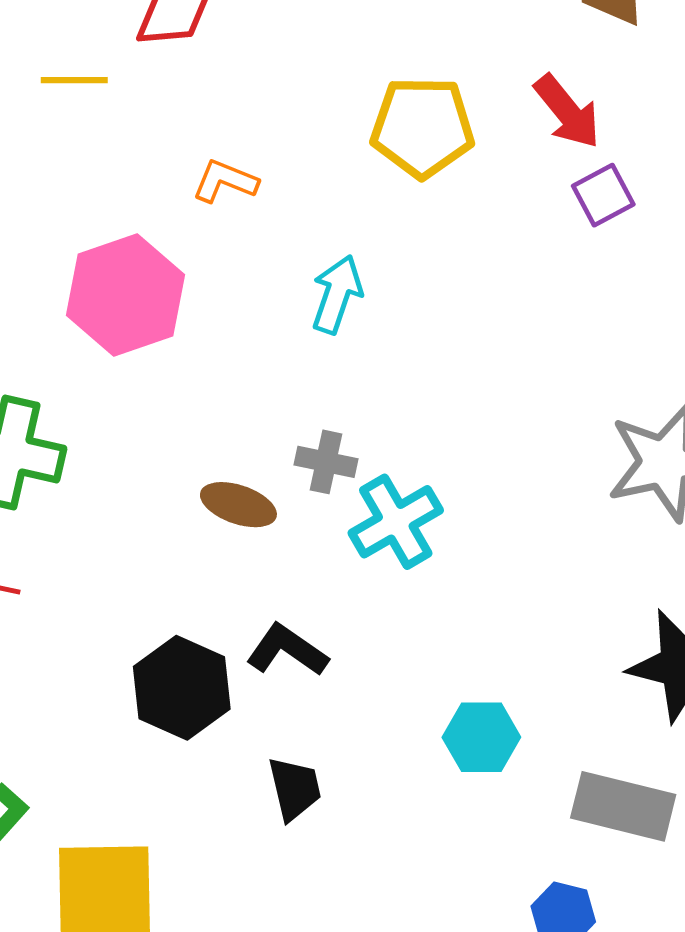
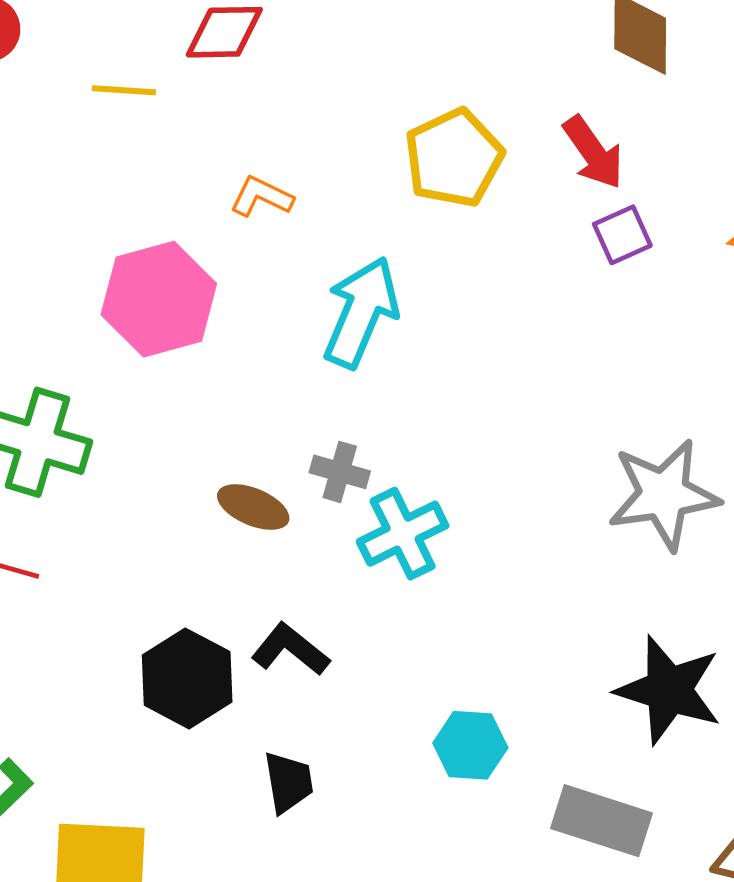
yellow pentagon: (422, 127) -> (454, 158), turned -30
cyan arrow: (337, 294) -> (361, 312), size x1.5

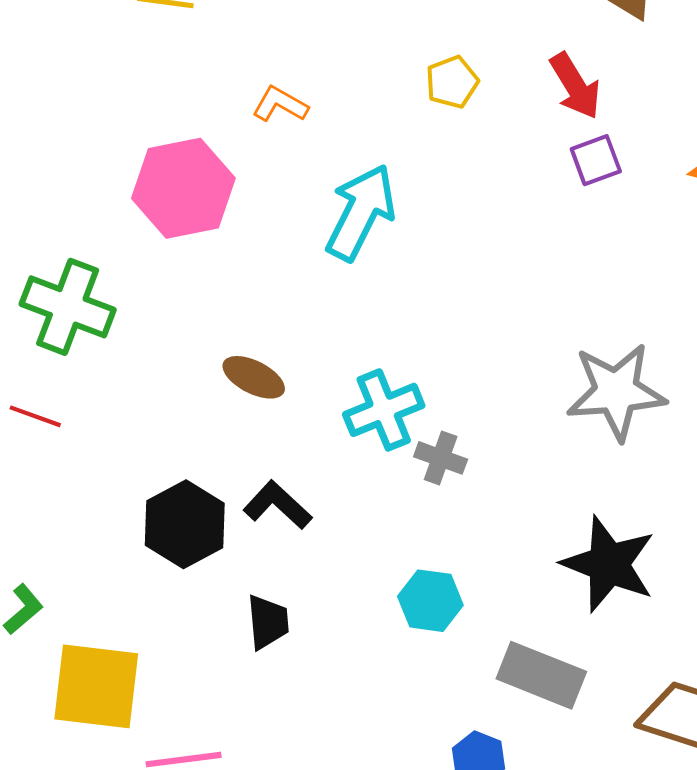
yellow pentagon: (454, 158) -> (452, 82), size x0.6
gray cross: (340, 472) -> (441, 458), moved

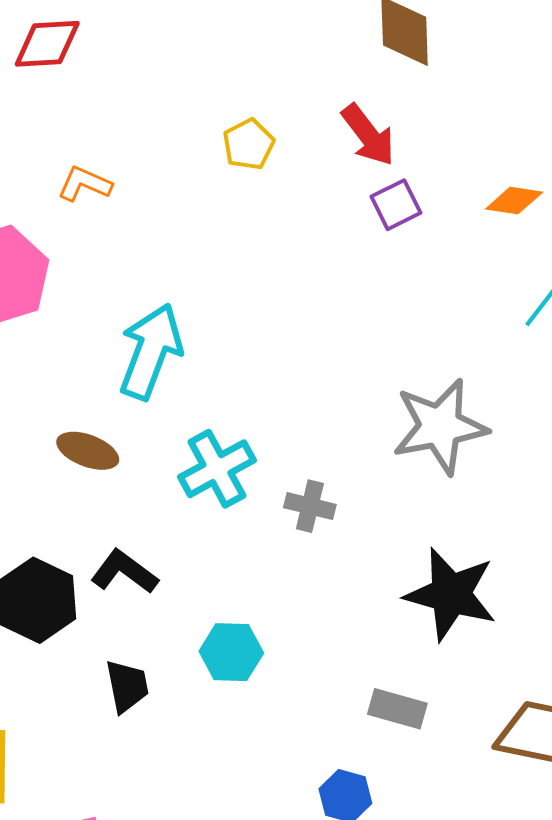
cyan arrow: (361, 212) -> (151, 351), moved
gray cross: (441, 458) -> (310, 506), moved
cyan hexagon: (430, 601) -> (231, 652), moved
gray rectangle: (541, 675) -> (397, 709), size x0.7

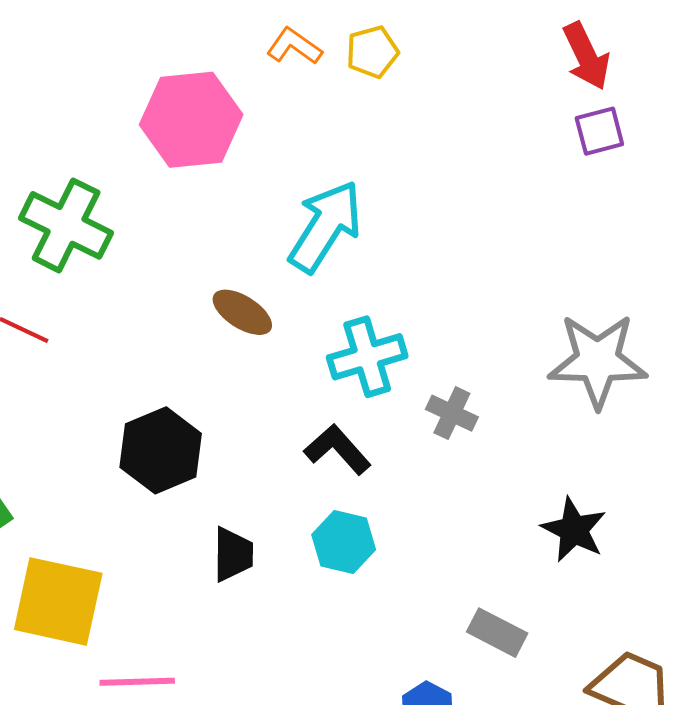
yellow pentagon: (249, 144) -> (372, 52), moved
black L-shape: (124, 572) -> (338, 449), moved
black star: (451, 594) -> (574, 530), size x0.7

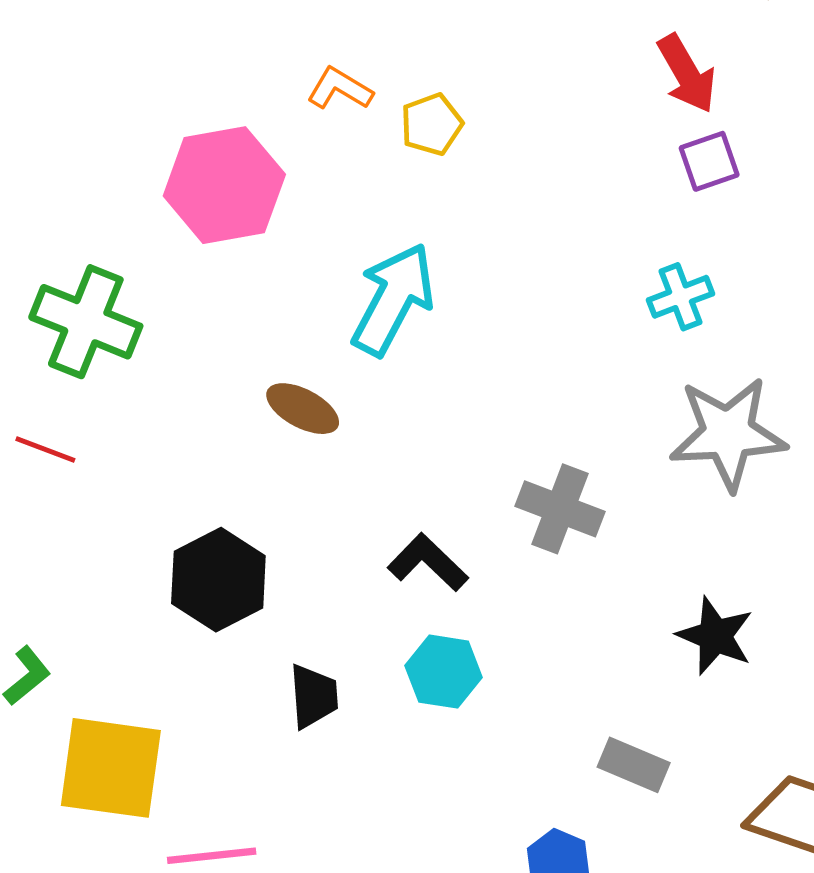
yellow pentagon: (372, 52) -> (432, 124), moved
cyan cross: (367, 357) -> (681, 297), moved, size x0.7
gray cross: (452, 413) -> (560, 509), size x1.4

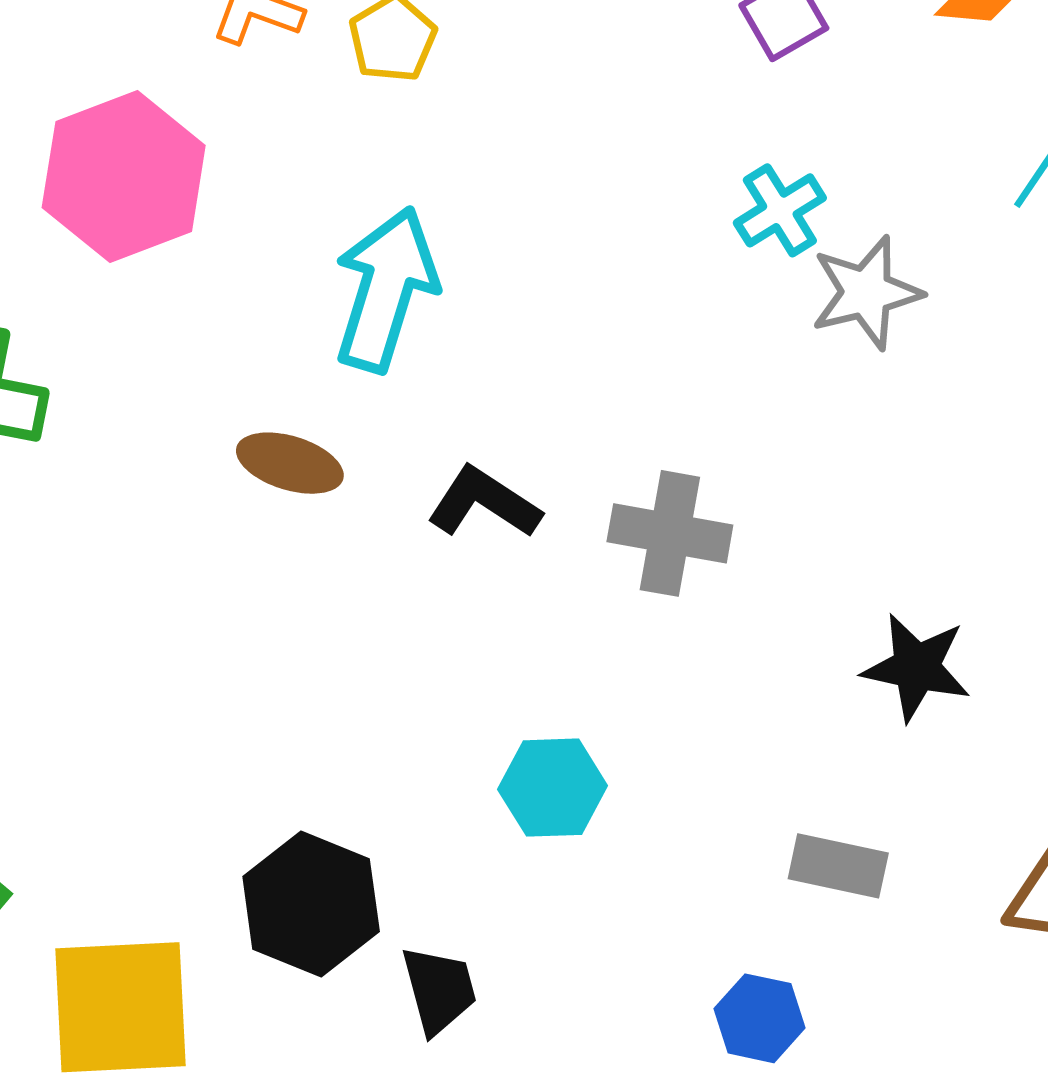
gray star: (728, 434) -> (866, 293), moved, size x0.7
black L-shape: (428, 562) -> (484, 503), moved
black hexagon: (218, 580) -> (311, 904), moved
black trapezoid: (314, 696) -> (439, 990), moved

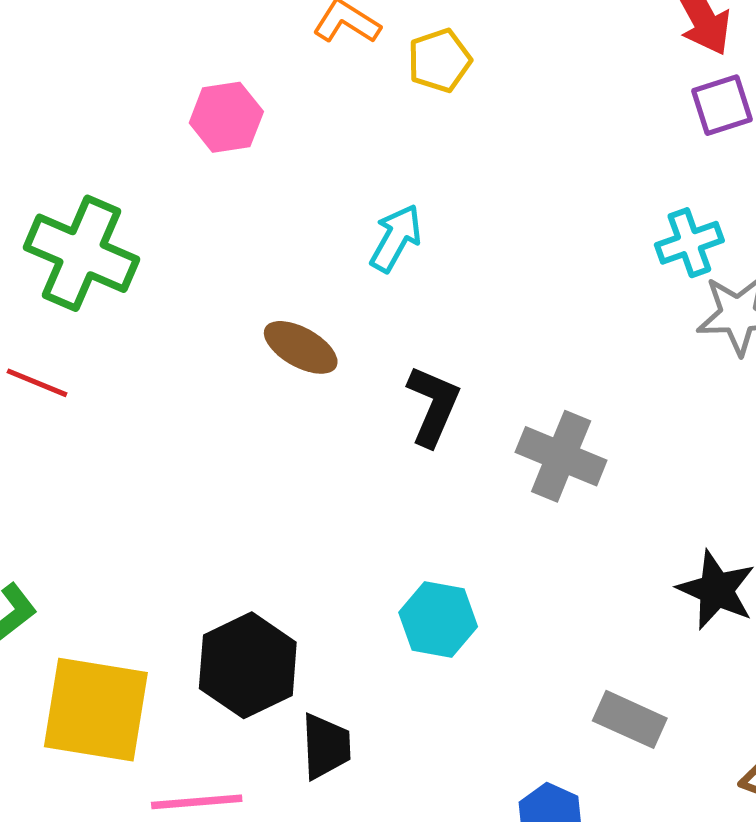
pink hexagon: (124, 176) -> (226, 117), size x0.6
cyan arrow: (386, 289) -> (396, 238), size x0.6
black L-shape: (484, 503) -> (433, 406), turned 68

